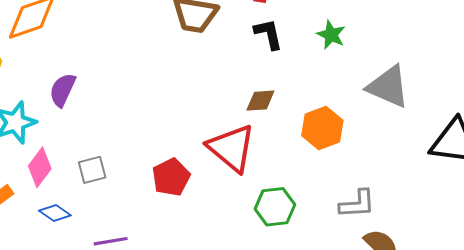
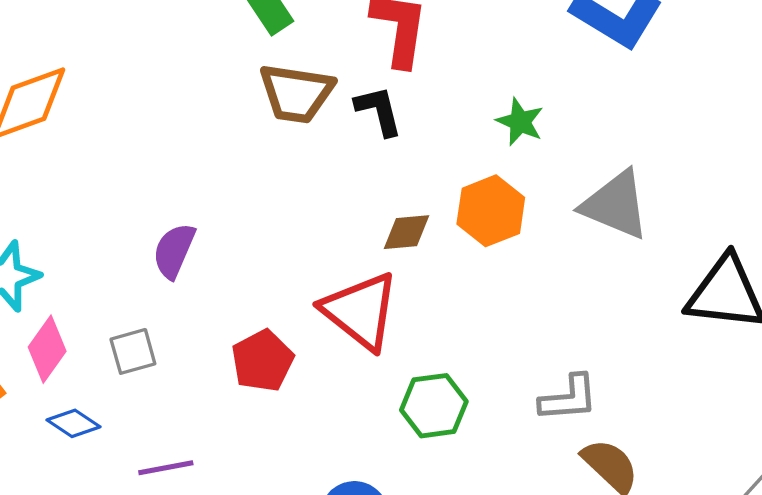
black L-shape: (268, 34) -> (379, 111), moved
purple semicircle: (63, 90) -> (174, 251), moved
orange hexagon: (322, 128) -> (491, 211), moved

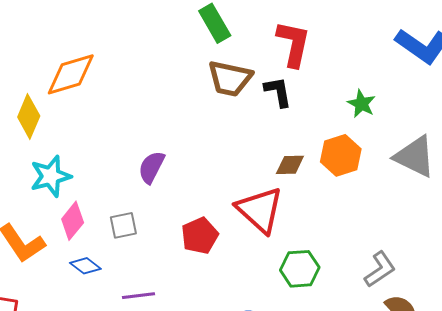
gray L-shape: (569, 398) -> (380, 269), turned -33

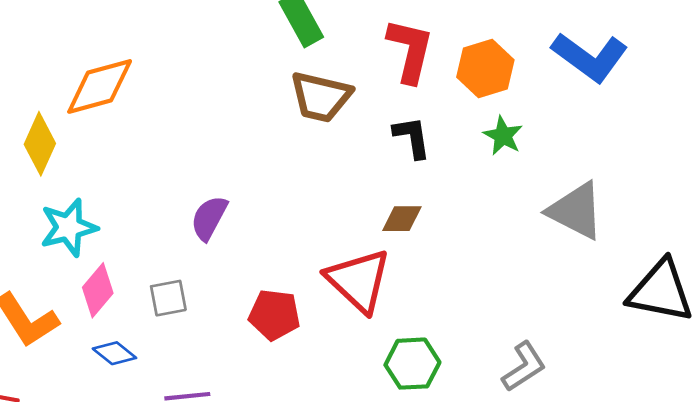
black L-shape: (278, 92) -> (412, 137), moved
orange hexagon: (341, 155) -> (485, 68), moved
red pentagon: (200, 236) -> (274, 315), turned 30

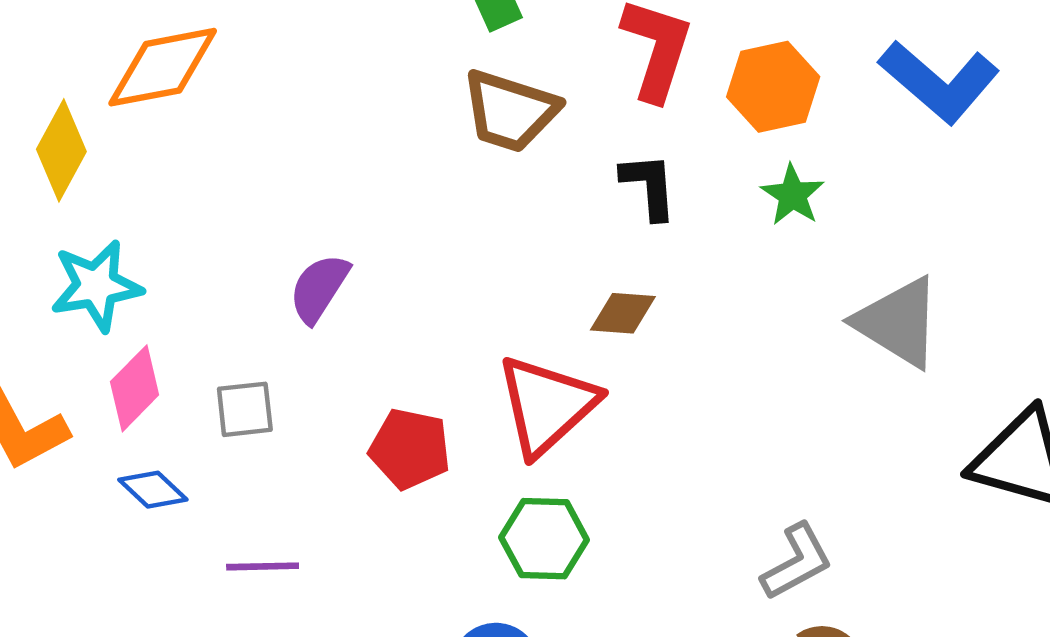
red triangle: (359, 280) -> (547, 405), turned 30
green hexagon: (412, 364) -> (544, 539), moved

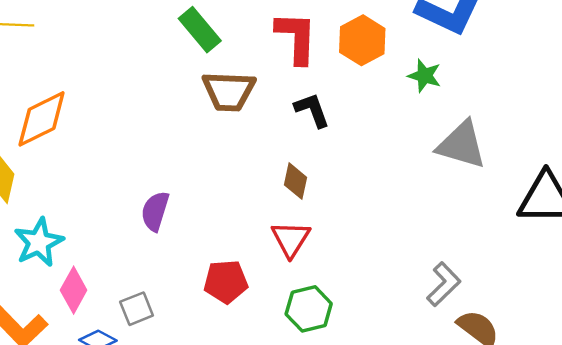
green star: (793, 195) -> (425, 76), moved
brown diamond: (623, 313) -> (296, 181), moved, turned -66
red triangle: (547, 405) -> (291, 239), size x0.7
gray square: (245, 409) -> (137, 309), moved

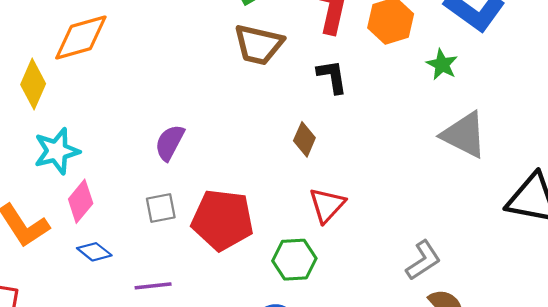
red triangle: (291, 239) -> (327, 205), moved
red pentagon: (226, 282) -> (223, 220), size x1.5
gray square: (137, 309) -> (161, 208), moved

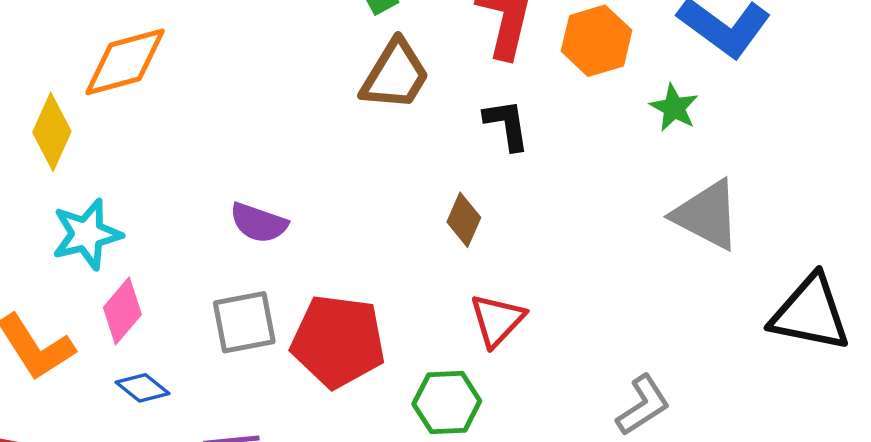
brown trapezoid: (259, 45) -> (395, 75), turned -72
purple semicircle: (170, 143) -> (259, 223), turned -99
gray square: (161, 208) -> (244, 322), size x1.4

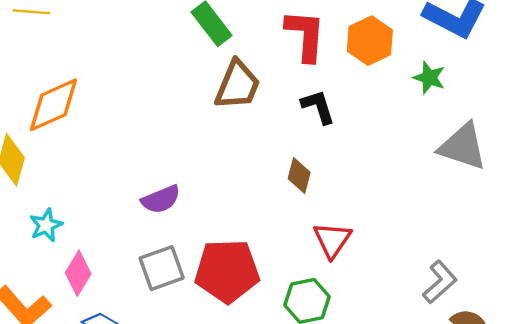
purple semicircle: (259, 223) -> (161, 199), turned -33
cyan star: (87, 234) -> (46, 225), size x0.7

